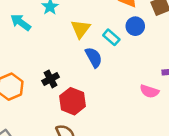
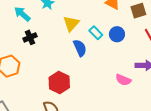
blue circle: (135, 26) -> (117, 34), moved
black cross: (51, 79) -> (30, 37), moved

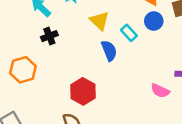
yellow triangle: (71, 23) -> (99, 21), turned -30
blue circle: (117, 34) -> (154, 21), moved

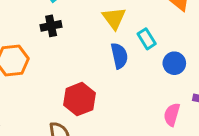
blue circle: (154, 21) -> (174, 63), moved
pink semicircle: (160, 91) -> (172, 114), turned 72

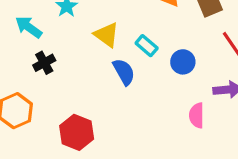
red hexagon: (80, 99) -> (77, 132), moved

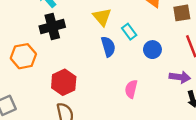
black cross: (44, 63) -> (52, 27), size x1.5
pink semicircle: (197, 115) -> (131, 89), moved

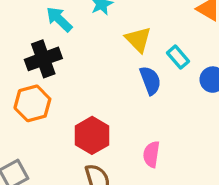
black cross: (52, 27) -> (43, 59), moved
pink semicircle: (131, 89) -> (151, 154), moved

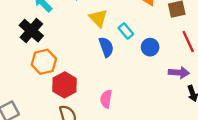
black cross: (43, 59) -> (31, 31), turned -30
orange hexagon: (32, 103) -> (44, 62), moved

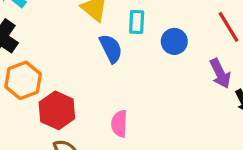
cyan rectangle: (126, 31) -> (137, 22), turned 49
purple arrow: (179, 73) -> (220, 73), turned 66

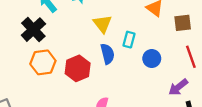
purple arrow: (220, 73) -> (178, 87), turned 66
red hexagon: (57, 110) -> (78, 68), moved

